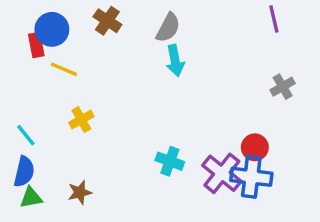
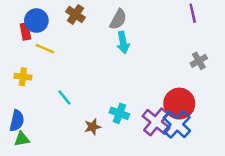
yellow cross: (81, 120) -> (23, 77), moved, turned 35
cyan line: (26, 135) -> (64, 97), moved
red circle: (255, 147) -> (179, 104), size x1.6
blue cross: (251, 177) -> (177, 124), turned 36
brown star: (80, 192) -> (93, 127), moved

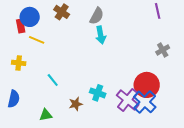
green triangle: (22, 139) -> (46, 115), moved

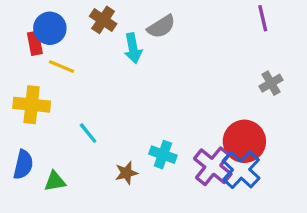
gray semicircle: (97, 16) -> (161, 27), turned 30
cyan arrow: (101, 35) -> (133, 48), moved
yellow cross: (19, 63) -> (32, 105), size x1.5
green triangle: (46, 115) -> (55, 181), moved

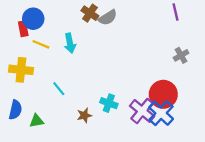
brown cross: (103, 20) -> (90, 13), moved
cyan arrow: (133, 48) -> (70, 43), moved

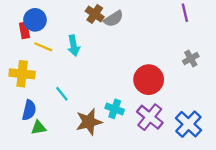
red circle: (163, 94) -> (149, 80), moved
blue semicircle: (15, 110) -> (29, 110), moved
blue cross: (161, 113) -> (188, 124), moved
brown star: (84, 115) -> (89, 122), size x1.6

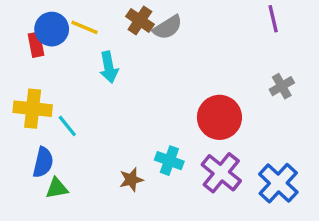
yellow line: (43, 47) -> (85, 27), moved
cyan line: (62, 94) -> (67, 126), moved
brown star: (89, 122) -> (131, 180), size x0.6

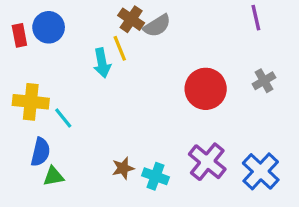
yellow line: (85, 27) -> (120, 48), moved, turned 45
red rectangle: (36, 45) -> (19, 35), moved
red circle: (219, 117) -> (206, 89), moved
cyan cross: (169, 161) -> (155, 176), moved

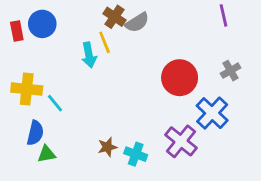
blue cross: (261, 171) -> (212, 113), moved

